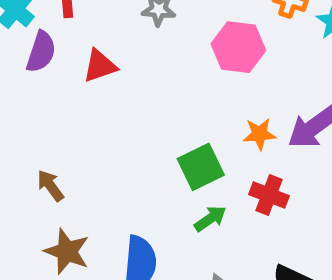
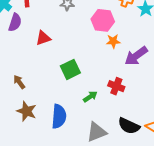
red triangle: (100, 66) -> (43, 38), moved
orange star: (260, 134) -> (113, 41), moved
green square: (201, 167) -> (70, 69), moved

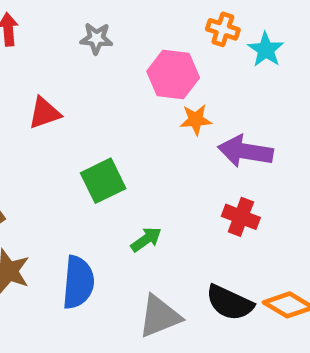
purple arrow: (136, 56) -> (245, 151), turned 45
red cross: (116, 86) -> (241, 217), moved

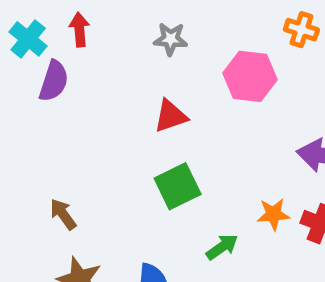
red triangle: (44, 113) -> (171, 116), moved
orange star: (196, 120) -> (273, 214), moved

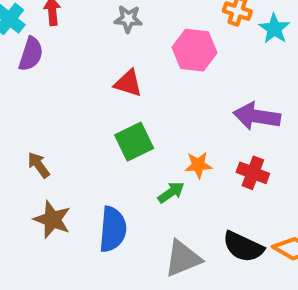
red triangle: (171, 116) -> (128, 83), turned 36
orange star: (273, 214) -> (198, 165), moved

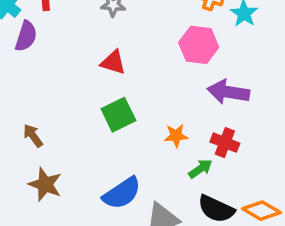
pink hexagon: (194, 50) -> (199, 45), moved
green arrow: (171, 192) -> (200, 169), moved
blue semicircle: (113, 229) -> (122, 193), moved, turned 51

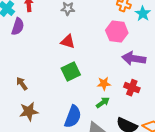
green arrow: (200, 169) -> (103, 103), moved
brown star: (45, 184) -> (29, 112), turned -30
blue semicircle: (122, 193) -> (73, 117), turned -35

